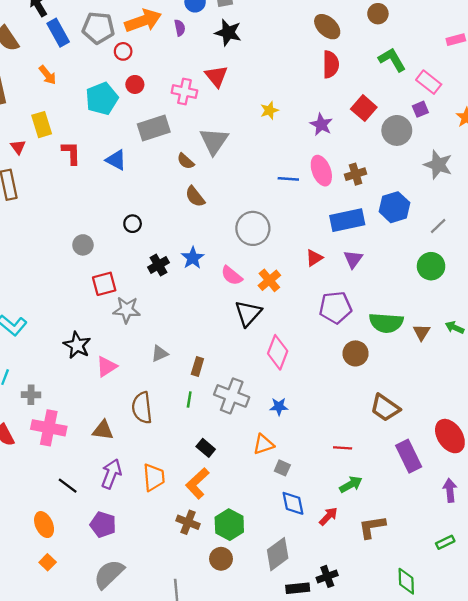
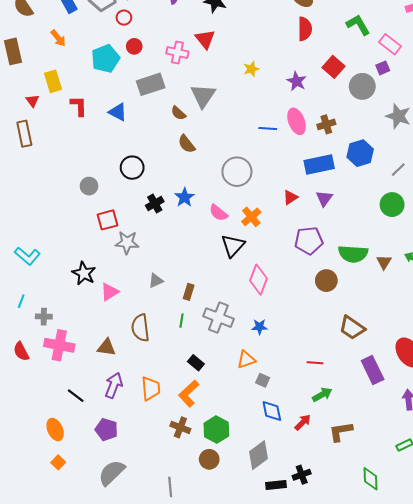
black circle: (133, 224) -> (132, 168), size x1.5

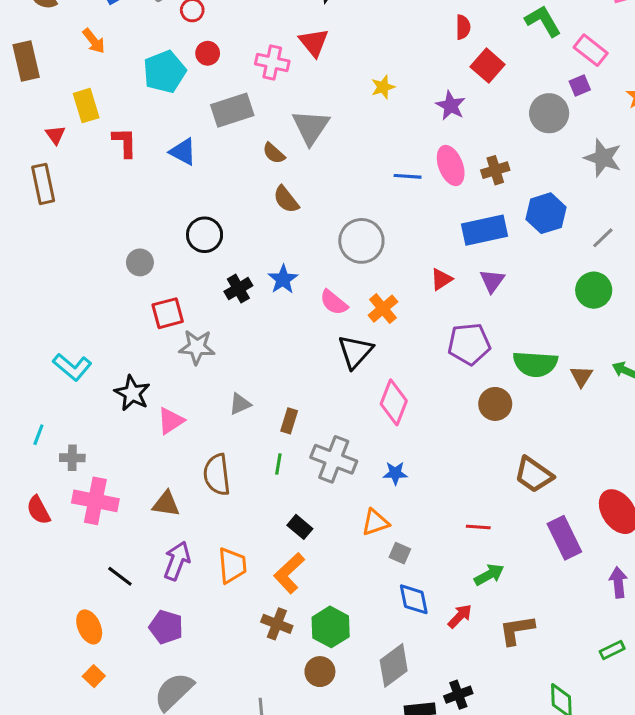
red semicircle: (305, 29) -> (463, 27), size x0.7
red square: (334, 67) -> (488, 66), moved
cyan L-shape: (27, 256) -> (72, 367), moved

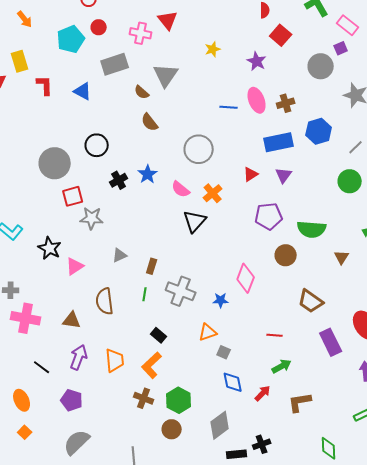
gray circle: (140, 262) -> (55, 163), size x1.8
brown triangle: (581, 376) -> (342, 257), moved
pink diamond: (394, 402) -> (246, 278), moved

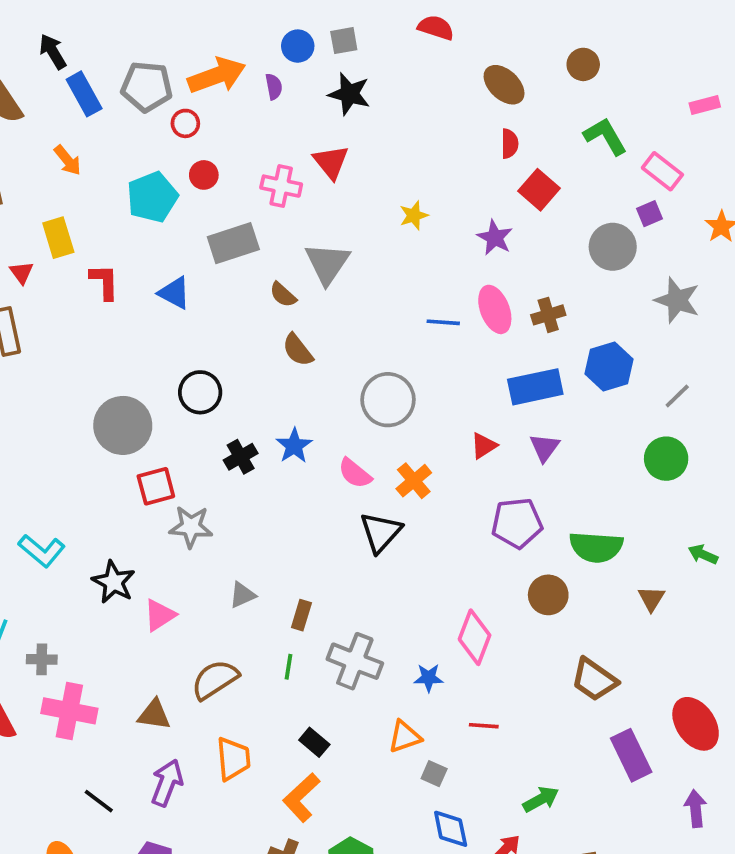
brown semicircle: (105, 301) -> (215, 680), turned 64
red line: (275, 335) -> (484, 726), moved
orange trapezoid: (115, 360) -> (233, 759), moved

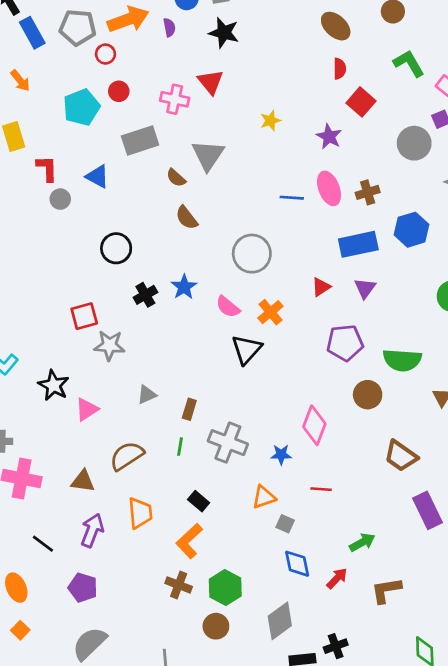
gray circle: (123, 425) -> (60, 199), moved, size x0.5

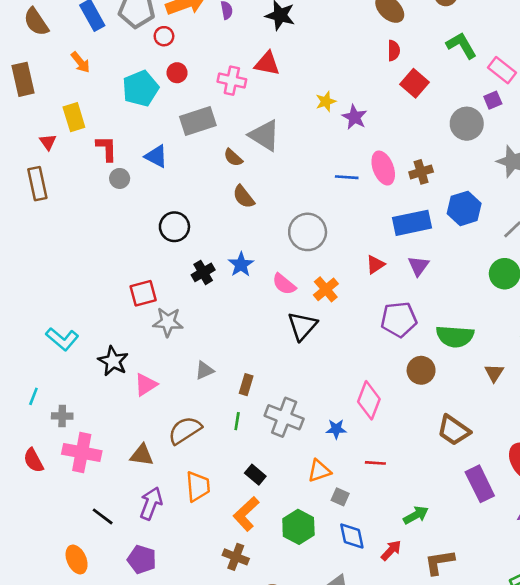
red triangle: (211, 82) -> (267, 64), turned -40
purple star: (329, 137) -> (355, 117), moved
gray triangle: (208, 155) -> (264, 135), turned -32
green hexagon: (225, 588) -> (298, 527), moved

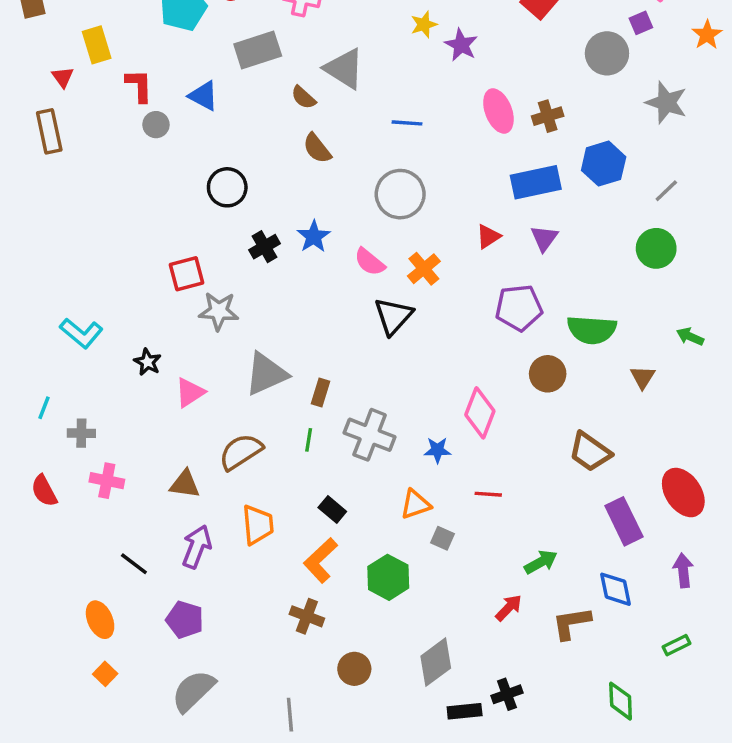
blue line: (347, 177) -> (407, 123), moved
black star: (113, 361) -> (148, 362), size x0.7
gray triangle: (204, 370) -> (266, 374), size x1.8
pink cross: (82, 452) -> (107, 481), size x0.7
blue diamond: (352, 536) -> (615, 589), moved

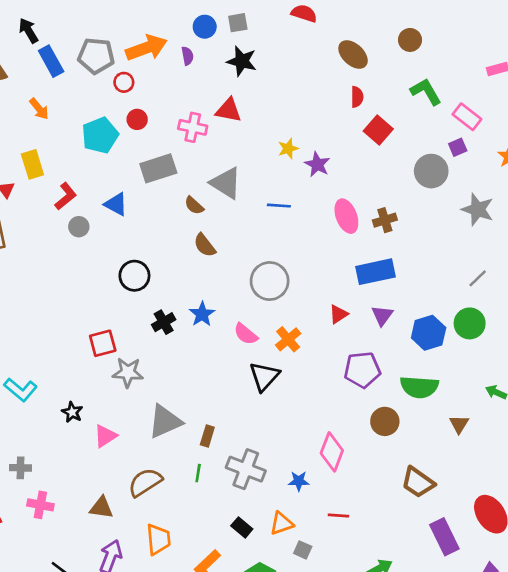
red L-shape: (139, 86) -> (66, 196), turned 52
blue line: (407, 123) -> (279, 206), moved
blue hexagon: (604, 164) -> (429, 333), moved
black rectangle: (332, 509) -> (242, 527), moved

